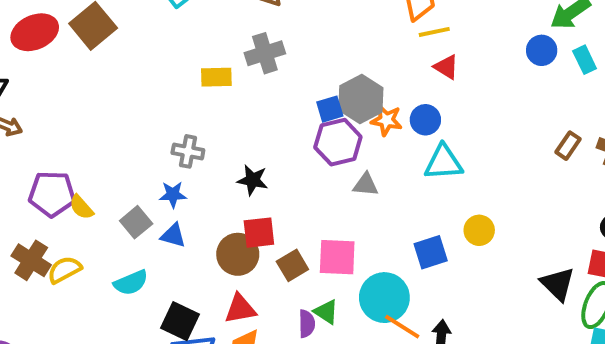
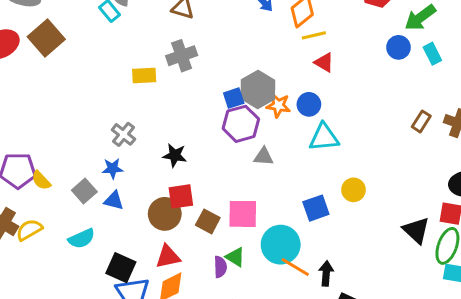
gray cross: (188, 151) -> (123, 134), turned 30
brown square: (292, 265) -> (208, 221), turned -30

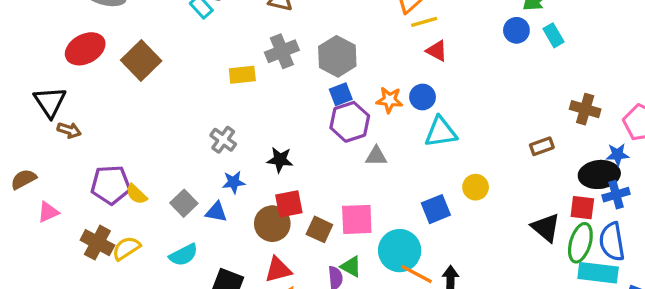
brown square: (46, 38) -> (141, 60), moved
gray hexagon: (258, 89) -> (337, 56), moved
brown rectangle: (421, 121) -> (542, 146), moved, turned 40
blue star: (113, 168) -> (234, 182), moved

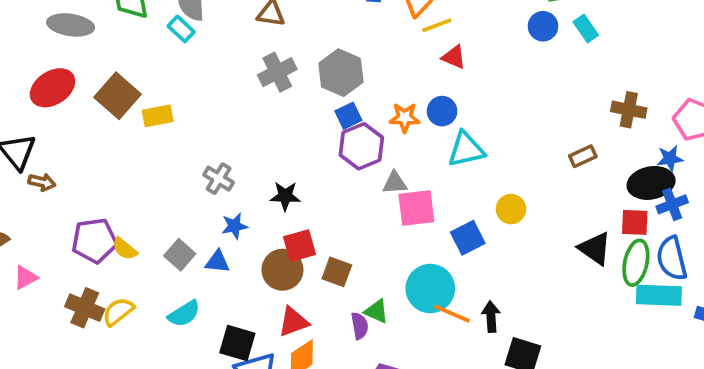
yellow rectangle: (242, 75) -> (158, 116), moved
pink square: (357, 219) -> (416, 208), moved

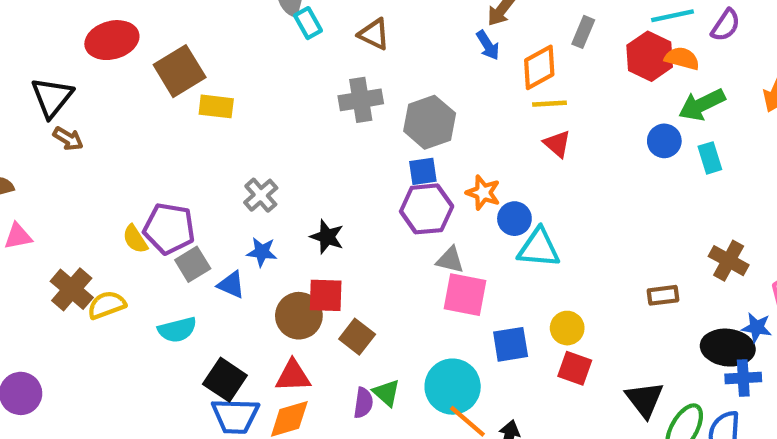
cyan rectangle: (181, 29) -> (308, 23), moved
blue circle: (442, 111) -> (514, 219), moved
red square: (635, 222) -> (575, 368), moved
purple pentagon: (94, 241) -> (169, 229), moved

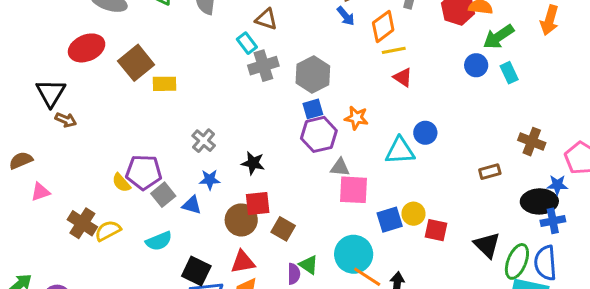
cyan rectangle: (308, 23) -> (247, 43), moved
blue circle: (514, 219) -> (425, 133), moved
yellow circle: (567, 328) -> (413, 214), moved

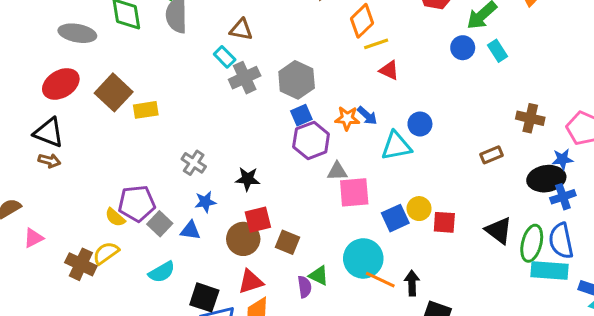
blue arrow: (346, 16) -> (367, 116), moved
black triangle: (51, 93) -> (49, 133), moved, turned -32
yellow semicircle: (108, 231) -> (106, 253), moved

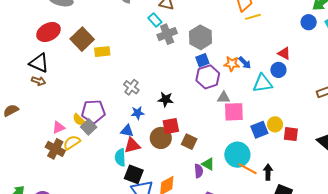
red triangle: (389, 70) -> (284, 53), moved
gray square: (160, 224) -> (89, 127), moved
pink triangle: (33, 238) -> (59, 128), moved
cyan semicircle: (162, 272) -> (120, 157), moved, turned 114
red triangle: (251, 282) -> (132, 145), moved

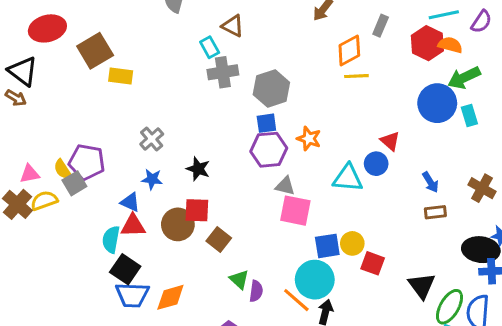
blue circle: (309, 22) -> (437, 103), size x1.6
blue arrow: (245, 63) -> (430, 182), moved
cyan circle: (237, 155) -> (315, 280), moved
purple semicircle: (199, 171) -> (256, 291), moved

